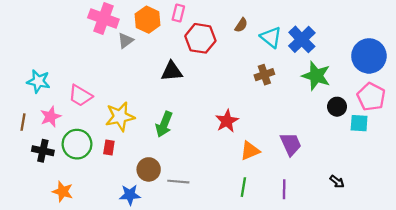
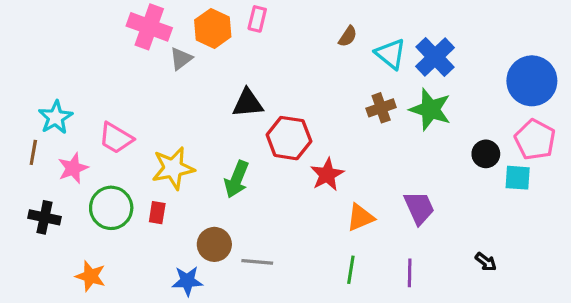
red hexagon: (200, 38) -> (289, 138), moved
green star: (316, 76) -> (430, 109), moved
cyan star: (38, 81) -> (56, 117), turned 30
brown line: (23, 122) -> (33, 152), moved
black cross: (43, 151) -> (44, 217), moved

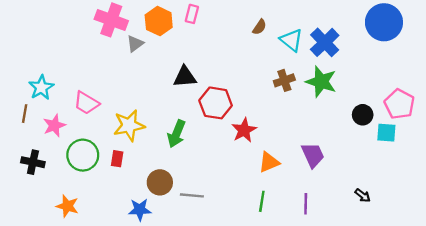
blue circle: (532, 81) -> (384, 22), moved

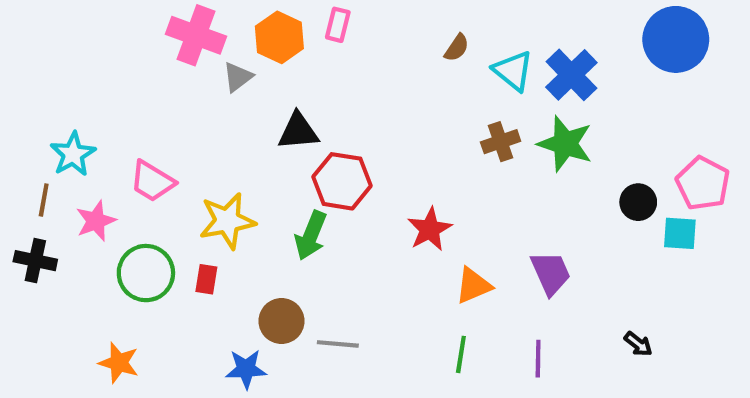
black triangle: (185, 77) -> (298, 131), moved
red hexagon: (216, 103) -> (342, 181), moved
black cross: (33, 162) -> (35, 261), moved

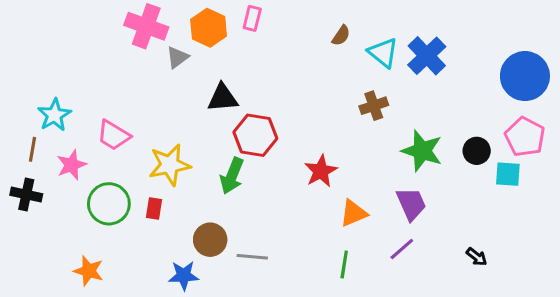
blue circle: (676, 39) -> (525, 76), moved
green star: (565, 144) -> (422, 151), moved
purple line: (538, 359) -> (402, 249), moved, turned 48

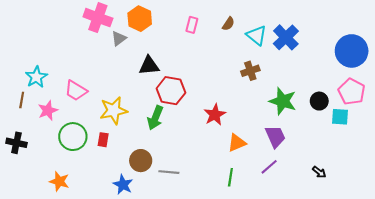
pink rectangle: (252, 18) -> (192, 25), moved
black cross: (26, 194) -> (16, 143), moved
blue star: (184, 276) -> (123, 185), turned 30

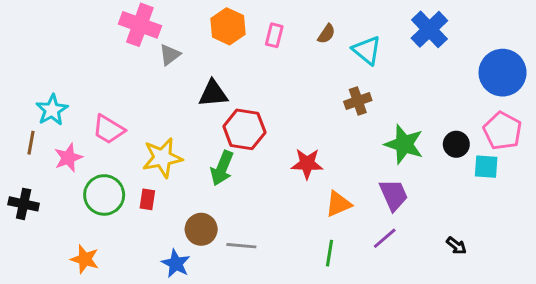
orange hexagon: (140, 19) -> (228, 26), moved
blue cross: (286, 37) -> (429, 29), moved
red star: (215, 115) -> (307, 164), turned 30

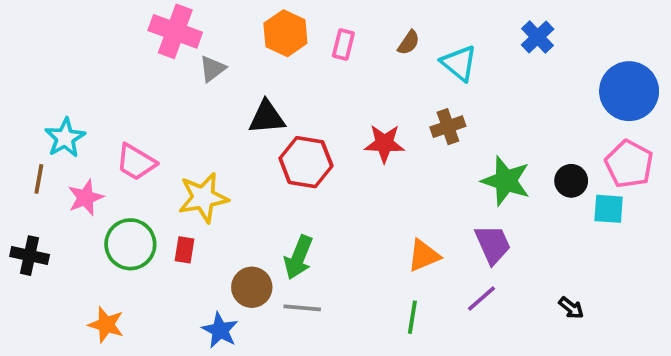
blue cross: (429, 29) -> (538, 37), size x0.7
red star: (307, 164) -> (384, 143), moved
green arrow: (222, 168) -> (298, 257), moved

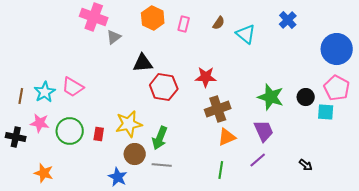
brown cross: (448, 127) -> (218, 109), moved, size x1.4
cyan star: (65, 138) -> (45, 92), moved
pink star: (86, 198) -> (40, 123), moved, turned 30
yellow star: (203, 198) -> (129, 124), moved
orange star: (106, 325) -> (44, 173), moved

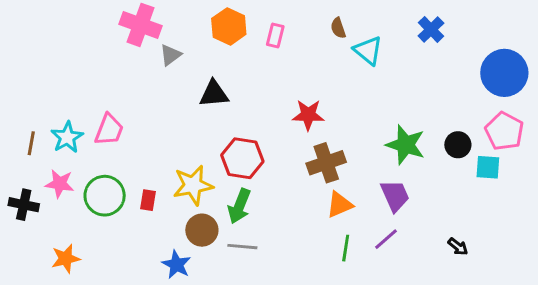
brown semicircle: (219, 23) -> (338, 28), moved, turned 128
pink trapezoid: (73, 87) -> (109, 130), turned -100
red hexagon: (164, 87) -> (242, 158), moved
green line: (221, 170) -> (346, 248), moved
orange star: (44, 173) -> (66, 259), turned -30

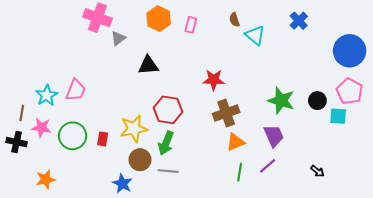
brown line: (31, 143) -> (22, 113), moved

